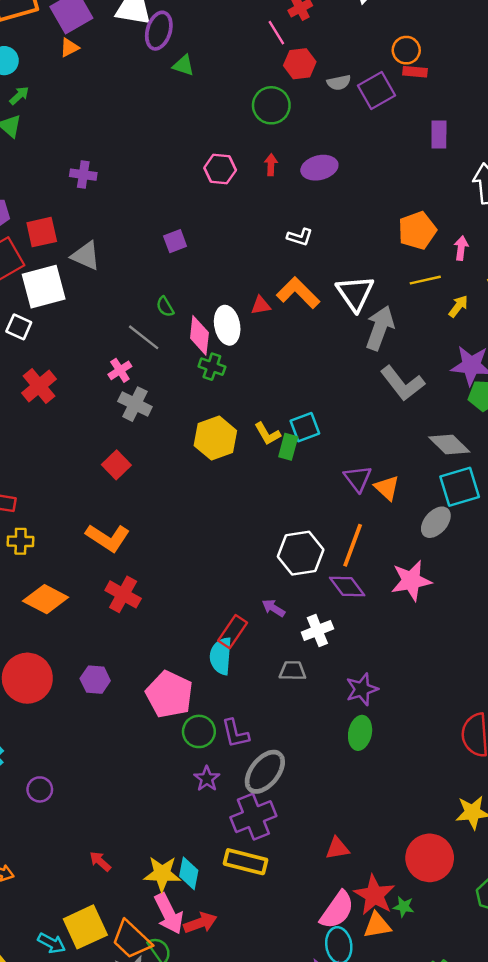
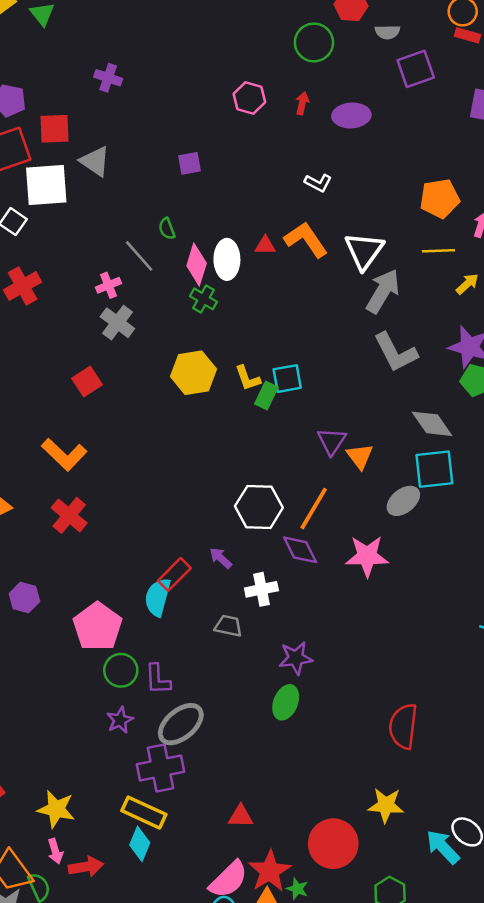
purple square: (377, 91) -> (416, 69), moved
cyan diamond: (189, 873) -> (140, 844), moved
pink arrow: (169, 914) -> (55, 851), size x0.6

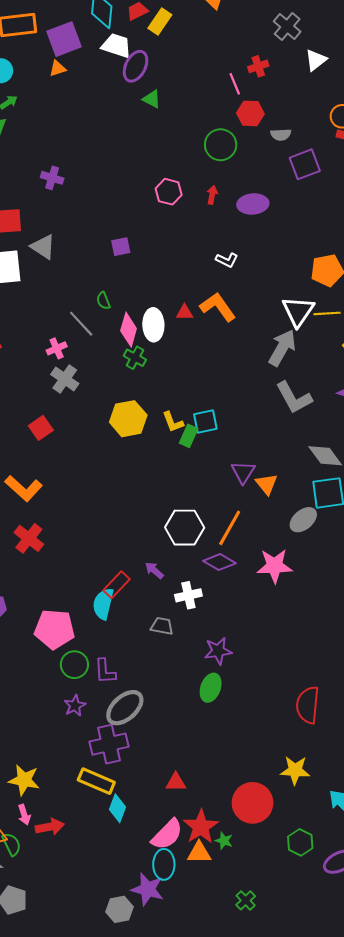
white triangle: (364, 251) -> (298, 311), moved
purple diamond: (300, 550) -> (219, 562), turned -32
pink pentagon: (98, 627) -> (54, 629), turned -30
cyan diamond: (140, 844) -> (117, 808), moved

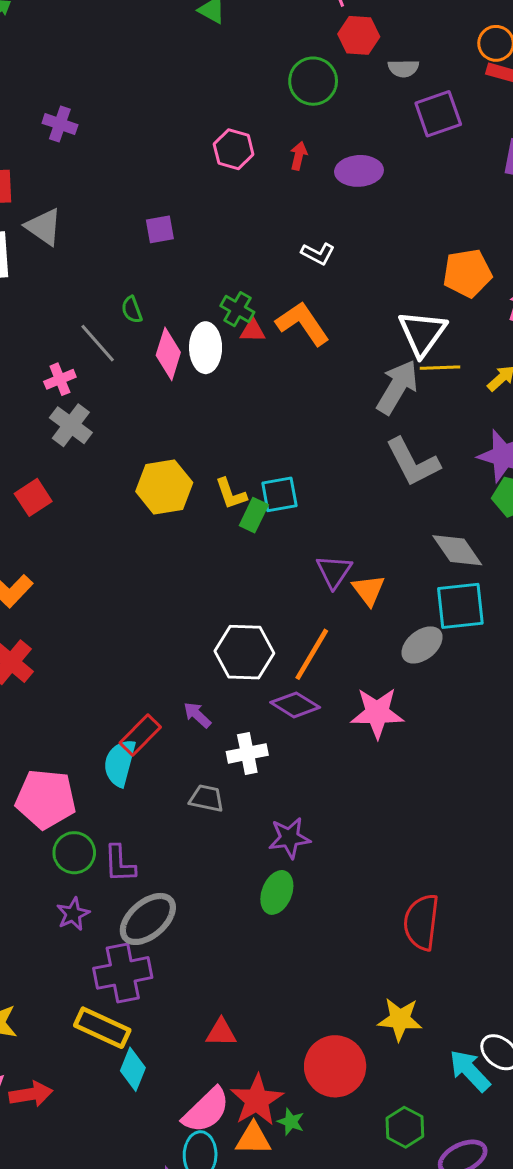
yellow line: (327, 313) -> (440, 368), moved
green cross: (135, 358) -> (237, 309), moved

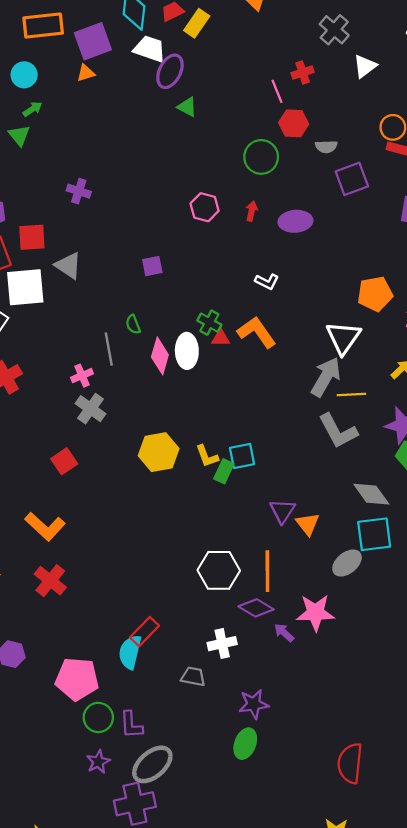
gray line: (98, 343) -> (109, 349), turned 32
yellow line: (440, 368) -> (351, 395), moved
orange line: (312, 654) -> (267, 571), turned -30
purple arrow: (197, 715) -> (284, 633), moved

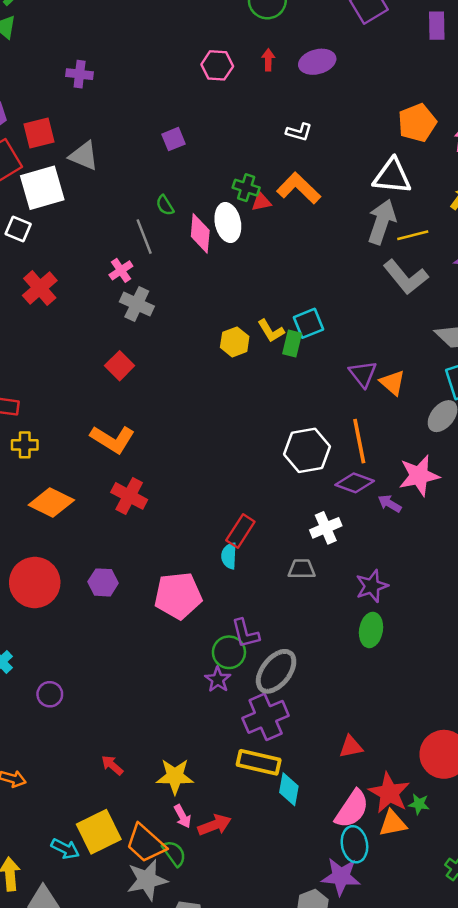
white triangle: (343, 338) -> (392, 176), turned -48
yellow hexagon: (159, 452) -> (235, 342), moved, size x0.7
cyan semicircle: (130, 652) -> (229, 556), size x0.7
green circle: (98, 717) -> (229, 652), moved

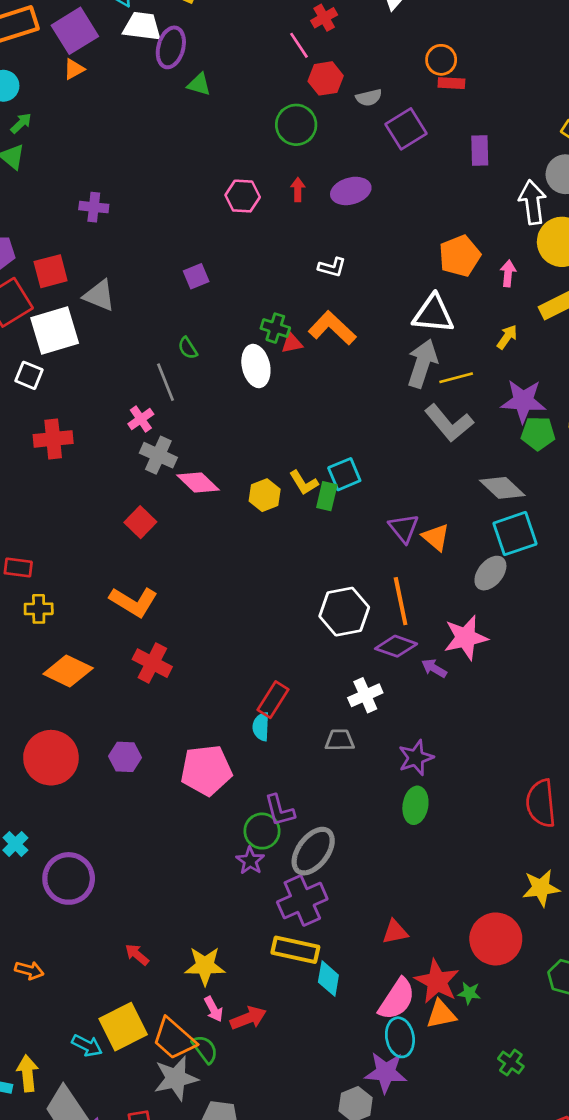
pink diamond: (200, 233) -> (198, 482), moved, turned -51
red cross: (40, 288) -> (53, 439), turned 36
purple circle: (50, 694) -> (69, 878), size x1.8

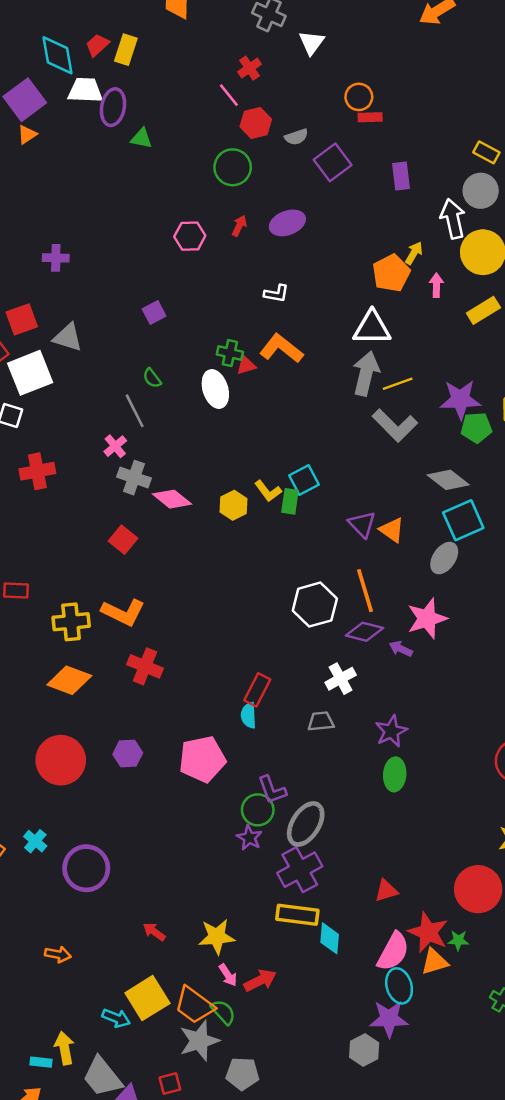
red arrow: (298, 189) -> (239, 226), turned 30
yellow arrow: (507, 337) -> (414, 253), moved
yellow cross: (39, 609) -> (71, 622), moved, size x1.4

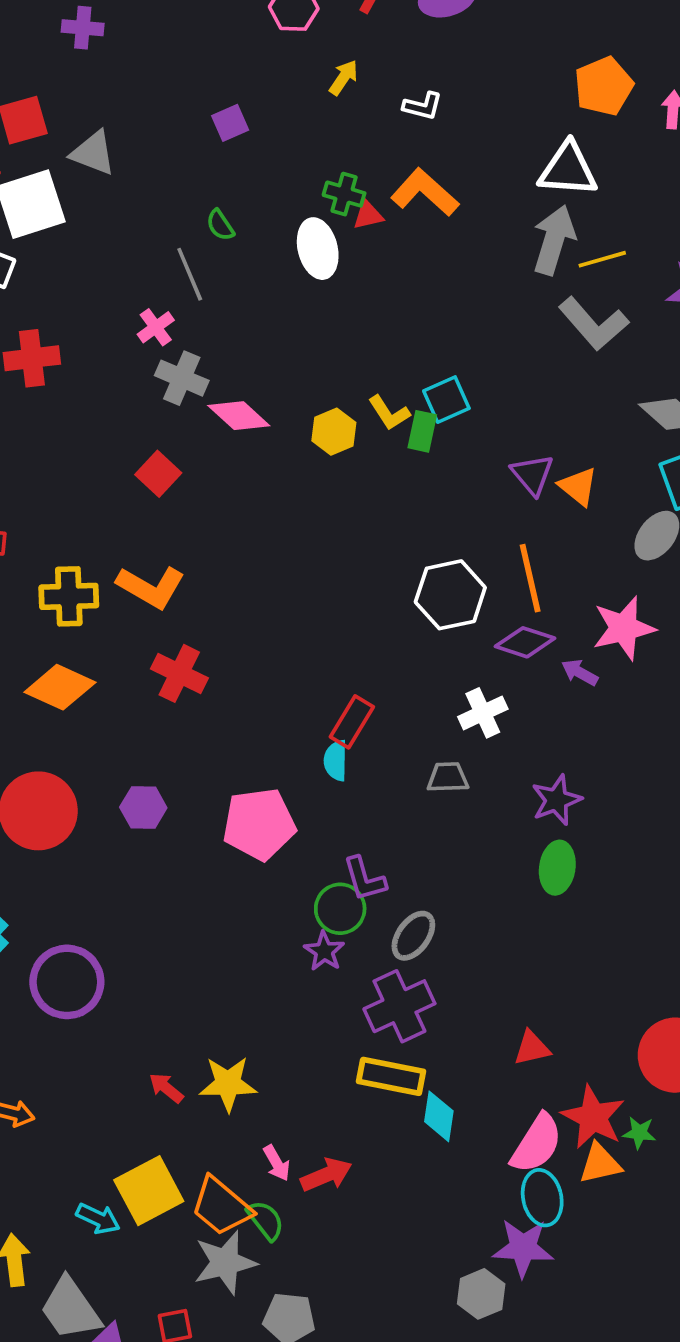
yellow arrow: (414, 253) -> (344, 78), moved
gray ellipse: (306, 824) -> (413, 936), size x0.7
yellow star: (217, 937) -> (228, 1084), moved

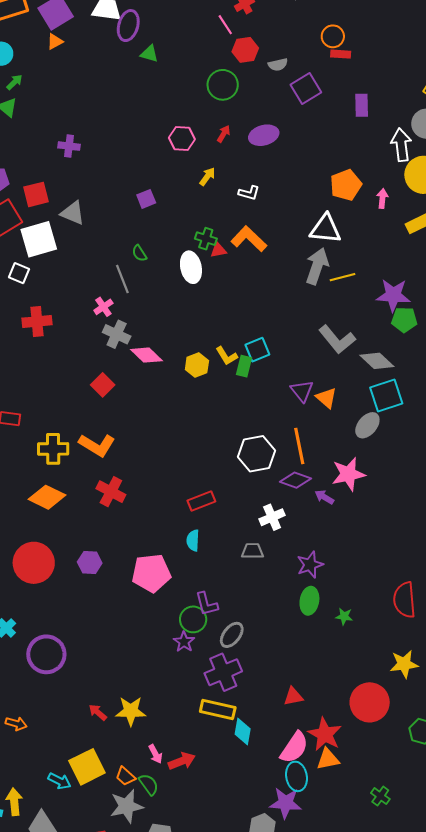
gray L-shape: (594, 324) -> (337, 339), moved
red rectangle: (352, 722) -> (201, 501), moved, turned 36
green star: (639, 1133) -> (344, 616), moved
orange trapezoid: (221, 1206) -> (125, 776), size x0.6

